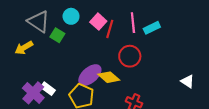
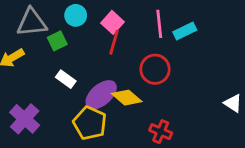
gray triangle: (39, 22) -> (32, 22), turned -40
red line: (110, 29) -> (114, 42), moved
green square: (57, 35) -> (57, 41), turned 32
white rectangle: (48, 89) -> (66, 79), moved

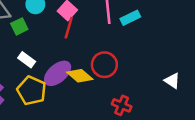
red circle: (155, 69) -> (104, 65), moved
yellow pentagon: (90, 123) -> (32, 91), moved
red cross: (161, 132) -> (122, 105), moved

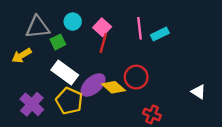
white rectangle: (27, 60) -> (65, 73), size x1.6

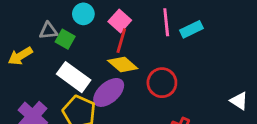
gray triangle: (38, 27) -> (48, 31), moved, size x0.6
green square: (58, 42) -> (65, 39), turned -35
yellow diamond: (113, 87) -> (123, 64), moved

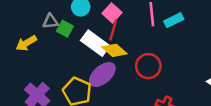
white rectangle: (74, 77) -> (95, 43), moved

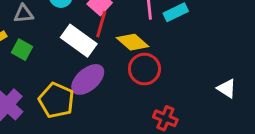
green square: (65, 29) -> (22, 50), moved
yellow diamond: (114, 50) -> (133, 42), moved

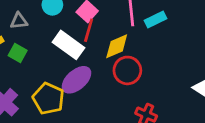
yellow diamond: (133, 42) -> (117, 46), turned -64

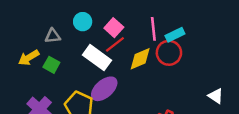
red line: (89, 30) -> (115, 44), turned 36
red circle: (127, 70) -> (169, 53), moved

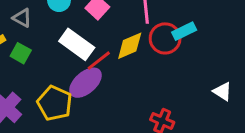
cyan rectangle: (175, 35) -> (184, 31), moved
gray triangle: (53, 36) -> (22, 18), turned 35
red line: (115, 44) -> (99, 61), moved

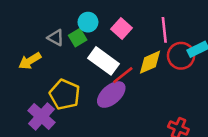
green square: (21, 53) -> (78, 38), moved, turned 30
yellow pentagon: (55, 103) -> (65, 95), moved

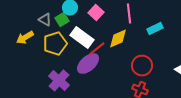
red circle: (181, 56) -> (142, 66), moved
yellow pentagon: (65, 95) -> (55, 44), moved, turned 30
purple cross: (41, 116) -> (59, 81), moved

